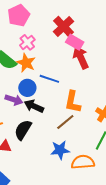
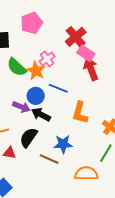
pink cross: (27, 42) -> (47, 59), moved
brown line: (65, 122) -> (49, 159), moved, turned 60
blue star: (60, 150) -> (63, 144), moved

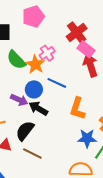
blue star: (63, 144) -> (87, 138), moved
brown line: (49, 159) -> (32, 154), moved

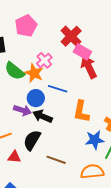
brown line: (32, 154) -> (56, 160), moved

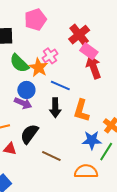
blue circle: (36, 98) -> (26, 90), moved
black arrow: (43, 116) -> (55, 108), moved, turned -120

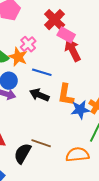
black arrow: (55, 108) -> (39, 95), turned 120
black semicircle: (29, 134) -> (23, 153), moved
blue star: (92, 140) -> (80, 110), moved

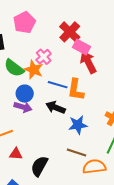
orange L-shape: (66, 95) -> (76, 90), moved
blue star: (80, 110) -> (78, 125), moved
brown line: (41, 143) -> (77, 152), moved

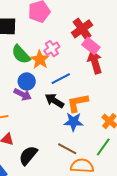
blue line: (58, 85) -> (61, 79), turned -54
orange L-shape: (76, 90) -> (78, 103), moved, turned 60

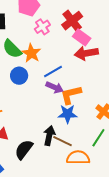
pink cross: (52, 49) -> (42, 27), moved
red arrow: (95, 62) -> (86, 53), turned -80
purple arrow: (23, 94) -> (55, 87), moved
black arrow: (55, 101) -> (49, 136), moved, turned 72

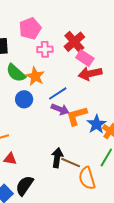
pink cross: (42, 27) -> (45, 49), turned 35
blue star: (68, 114) -> (96, 124), moved, turned -30
black semicircle: (24, 150) -> (24, 186), moved
orange semicircle: (78, 158) -> (87, 178), turned -105

